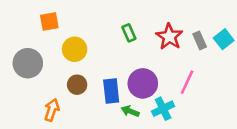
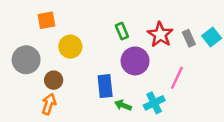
purple circle: (143, 83) -> (135, 61), moved
brown circle: (77, 85) -> (54, 80), moved

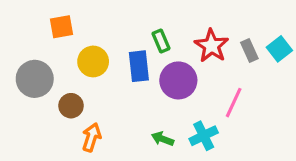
blue rectangle: (105, 86) -> (139, 66), moved
orange arrow: (49, 104) -> (92, 137), moved

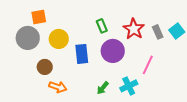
blue rectangle: (139, 66) -> (82, 54), moved
gray circle: (35, 79) -> (28, 38), moved
orange arrow: (92, 137) -> (58, 87), turned 90
green arrow: (163, 139) -> (103, 88), turned -72

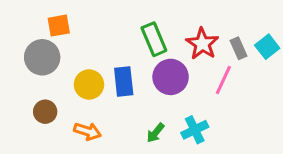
green rectangle: (102, 26) -> (154, 39), size x1.5
yellow circle: (59, 39) -> (89, 84), moved
pink line: (148, 65) -> (223, 80), moved
brown circle: (45, 67) -> (45, 112), moved

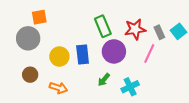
red star: (202, 44) -> (135, 29), turned 30
green arrow: (155, 133) -> (104, 80), moved

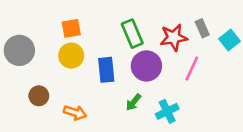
orange square: (39, 17) -> (71, 28), moved
gray rectangle: (159, 32) -> (202, 28), moved
gray circle: (28, 38) -> (19, 50), moved
yellow circle: (59, 57) -> (71, 56), moved

